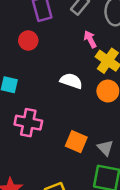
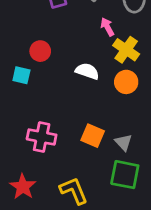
red circle: (28, 40) -> (40, 51), moved
pink cross: (28, 123) -> (42, 137), moved

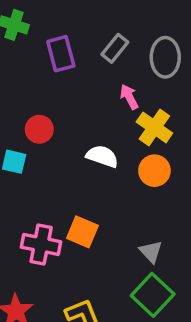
orange square: (93, 136) -> (82, 232), moved
green square: (125, 175) -> (153, 295), turned 32

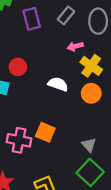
pink arrow: (129, 97) -> (75, 46), turned -77

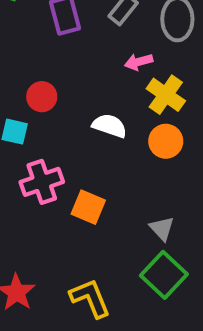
pink cross: (19, 140) -> (42, 182), moved, turned -30

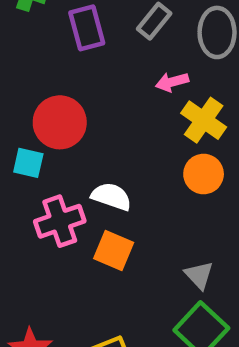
red circle: (42, 97) -> (60, 122), size x1.5
white semicircle: (110, 126) -> (111, 196), moved

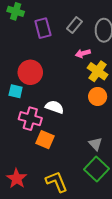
pink cross: (60, 221) -> (30, 119), turned 35
orange square: (114, 250) -> (45, 140), moved

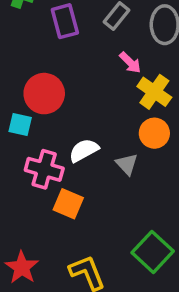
pink arrow: (83, 53) -> (130, 63), turned -120
white semicircle: (54, 107) -> (84, 150), turned -48
gray triangle: (95, 144) -> (127, 164), moved

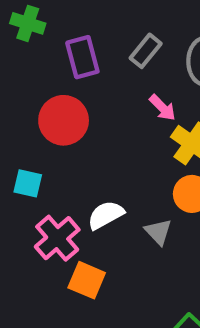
red circle: (44, 94) -> (64, 120), moved
pink cross: (44, 169) -> (57, 238), turned 33

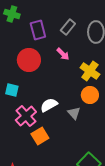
pink arrow: (162, 108) -> (63, 54), moved
orange square: (87, 280) -> (40, 136), turned 36

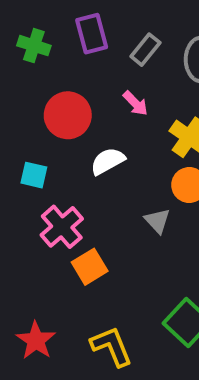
green cross: (12, 14) -> (34, 46), moved
purple rectangle: (38, 30) -> (92, 34), moved
white semicircle: (49, 105) -> (108, 161), moved

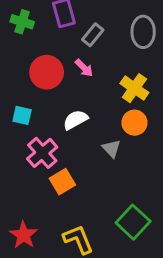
gray rectangle: (145, 50) -> (93, 35), moved
pink arrow: (135, 103) -> (84, 68), moved
white semicircle: (108, 161) -> (75, 120), moved

